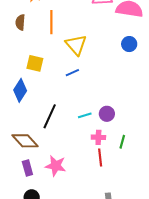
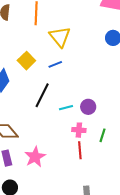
yellow square: (35, 63) -> (26, 61), moved, turned 30
black line: (50, 116) -> (42, 95), moved
pink star: (56, 166) -> (35, 157), turned 30

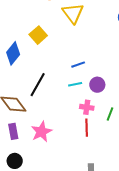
blue line: (55, 64) -> (78, 65), moved
black line: (42, 95) -> (38, 85), moved

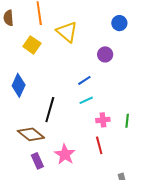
yellow square: (38, 35) -> (32, 45), moved
purple circle: (97, 85) -> (105, 54), moved
red line: (87, 128) -> (99, 145), moved

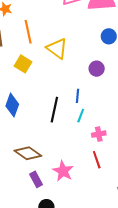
blue line: (84, 80) -> (78, 96), turned -48
cyan line: (86, 100) -> (81, 116), turned -40
black line: (50, 110) -> (54, 110), moved

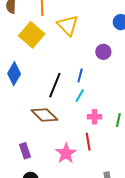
yellow square: (23, 64) -> (32, 35), size x1.4
brown diamond: (28, 153) -> (44, 115), moved
pink star: (63, 171) -> (66, 153), moved

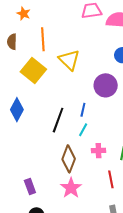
purple circle: (103, 52) -> (106, 85), size x1.5
brown diamond: (44, 115) -> (69, 159), moved, turned 68
red line: (88, 142) -> (111, 179), moved

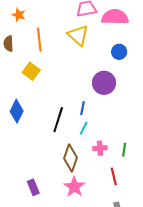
yellow triangle: (69, 60) -> (78, 35), moved
yellow square: (33, 70) -> (31, 71), size x0.7

